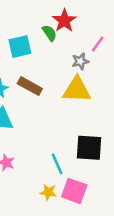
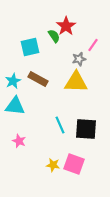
cyan line: (57, 164) -> (60, 125), moved

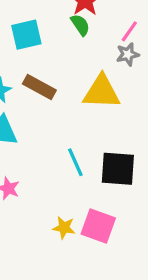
green semicircle: (54, 36) -> (80, 25), moved
gray star: (79, 59) -> (128, 54), moved

